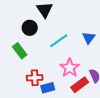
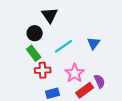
green rectangle: (20, 51) -> (34, 53), moved
red cross: (35, 78) -> (43, 70), moved

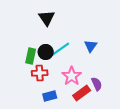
black circle: (35, 33) -> (46, 52), moved
green rectangle: (34, 53) -> (31, 56), turned 49

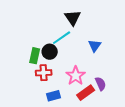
black triangle: (47, 18) -> (73, 18), moved
cyan line: (61, 49) -> (62, 38), moved

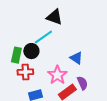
black triangle: (73, 18) -> (54, 17), turned -36
blue triangle: (95, 46) -> (76, 58), moved, turned -32

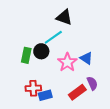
red cross: (25, 72) -> (33, 88), moved
pink star: (57, 75) -> (67, 62), moved

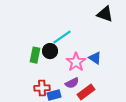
black triangle: (64, 17) -> (105, 14), moved
purple semicircle: (92, 83) -> (72, 83), moved, turned 88

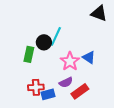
cyan line: (62, 37) -> (56, 36), turned -30
black circle: (50, 51) -> (44, 42), moved

